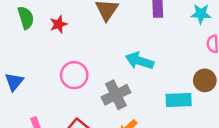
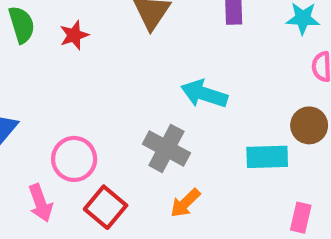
pink circle: (74, 75) -> (74, 159), moved
gray cross: (116, 95) -> (166, 148), turned -36

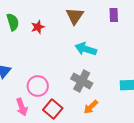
cyan arrow: (204, 94) -> (86, 49), moved

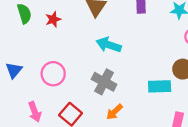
pink circle: (38, 86) -> (53, 74), moved

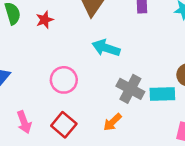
pink circle: (53, 74) -> (64, 80), moved
gray cross: (104, 82) -> (130, 89), moved

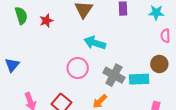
pink circle: (64, 80) -> (78, 68), moved

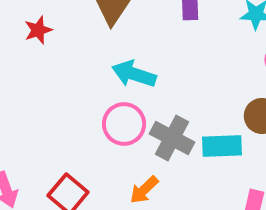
pink circle: (78, 68) -> (124, 124), moved

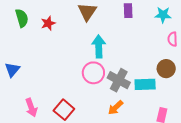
cyan arrow: (134, 74) -> (99, 46), turned 70
orange arrow: (144, 190) -> (116, 108), moved

